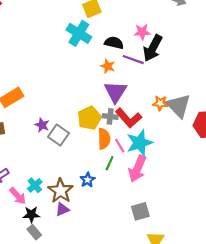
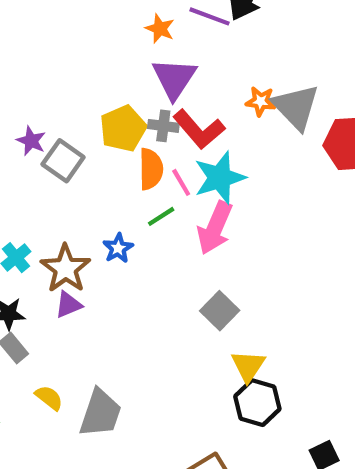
green line: (110, 163) -> (161, 216), turned 32
gray square: (140, 211) -> (220, 311), turned -30

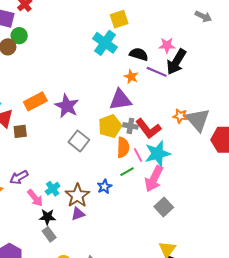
purple triangle: (174, 78) -> (120, 100), moved, turned 45
purple star: (31, 141) -> (67, 106), moved, size x1.6
gray square: (220, 311) -> (164, 207), moved

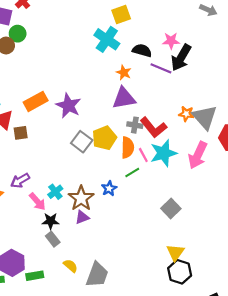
orange star: (131, 77) -> (124, 73), moved
yellow pentagon: (110, 126) -> (104, 138), moved
pink arrow: (154, 179) -> (198, 155), moved

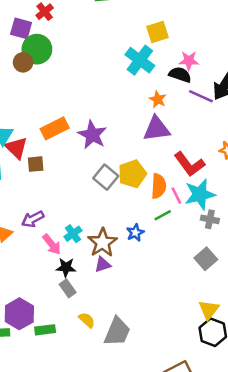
green circle: (18, 34) -> (37, 49), size x1.5
pink star: (171, 41) -> (189, 61), moved
gray cross: (135, 125) -> (210, 219), moved

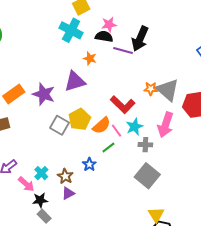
purple triangle: (157, 129) -> (75, 81), moved
orange semicircle: (159, 186) -> (102, 125), turned 54
cyan star: (200, 194) -> (135, 127), size x0.7
brown star: (102, 243) -> (65, 176), size x0.7
gray square: (206, 259) -> (147, 176), size x1.4

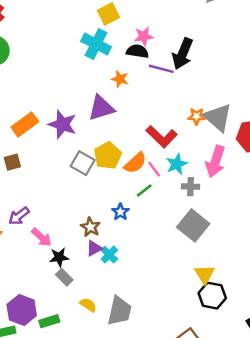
cyan cross: (41, 173) -> (109, 255), moved

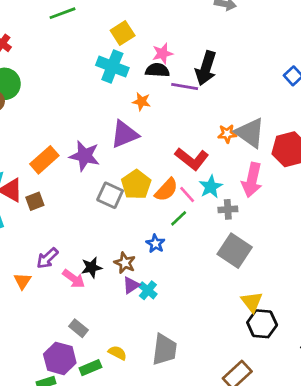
black star: (59, 257) -> (91, 267), moved
gray rectangle: (64, 277) -> (78, 328), moved
yellow semicircle: (88, 305) -> (117, 353), moved

